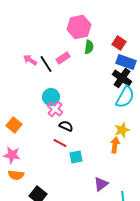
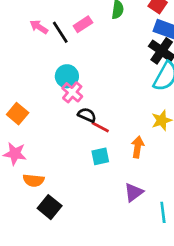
red line: (60, 143) -> (100, 127), moved
orange arrow: (115, 145) -> (138, 147), moved
orange semicircle: (16, 175) -> (34, 180), moved

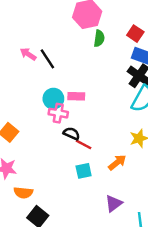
pink rectangle: (83, 24) -> (76, 96), moved, turned 35
pink cross: (72, 92) -> (58, 113), turned -30
orange arrow: (138, 147) -> (117, 162), turned 42

